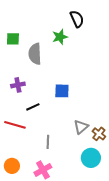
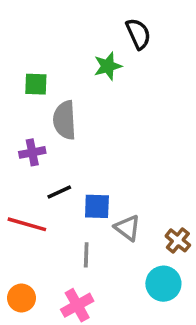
green square: (13, 39) -> (36, 84), moved
gray semicircle: (35, 54) -> (65, 120), moved
blue square: (62, 91) -> (97, 206), moved
gray triangle: (81, 127) -> (127, 228), moved, turned -42

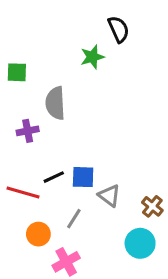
green square: (36, 84) -> (17, 72), moved
black line: (59, 192) -> (54, 177), moved
gray line: (86, 255) -> (74, 219), turned 30
orange circle: (21, 298) -> (38, 234), moved

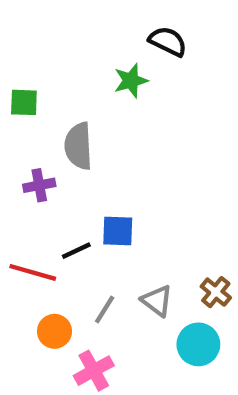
black semicircle: (119, 29) -> (168, 41), turned -40
blue square: (83, 177) -> (118, 231), moved
gray triangle: (109, 196) -> (157, 301), moved

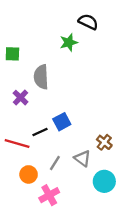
purple cross: (39, 185) -> (21, 98), turned -35
blue square: (118, 231) -> (62, 122), turned -30
brown cross: (216, 292) -> (104, 142), moved

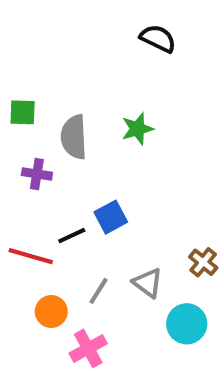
green star: (69, 42) -> (137, 129), moved
green square: (12, 54) -> (23, 112), moved
purple cross: (21, 98) -> (37, 174), turned -35
brown cross: (104, 142) -> (203, 262), moved

